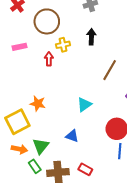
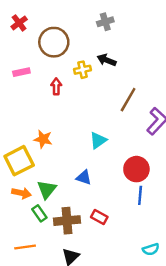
black arrow: (91, 37) -> (107, 60), turned -70
yellow cross: (63, 45) -> (83, 70), moved

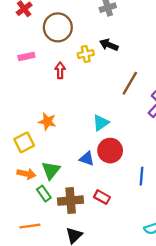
yellow square: (19, 161) -> (24, 142), size x0.7
red circle: (136, 169) -> (110, 151), moved

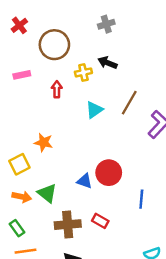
cyan triangle: (101, 123) -> (94, 110), moved
green triangle: (51, 170) -> (47, 193), turned -30
green rectangle: (44, 194) -> (17, 228), moved

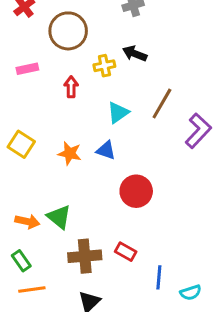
orange star: (44, 142) -> (70, 153), moved
yellow square: (19, 164) -> (21, 144), moved, turned -30
blue triangle: (85, 181) -> (106, 150), moved
blue line: (141, 199) -> (159, 277), moved

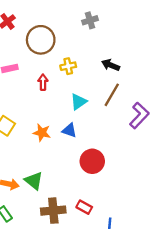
black arrow: (135, 54) -> (111, 65), moved

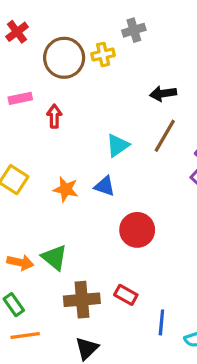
black arrow: (111, 65) -> (163, 94), turned -30
yellow cross: (68, 66) -> (103, 55), moved
red arrow: (43, 82) -> (54, 116), moved

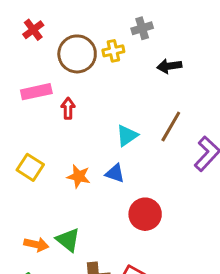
black arrow: (163, 94) -> (169, 66), moved
pink rectangle: (20, 98) -> (36, 92), size x1.4

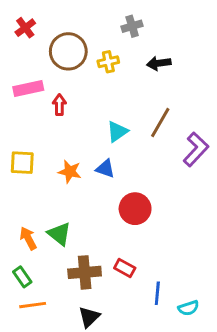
yellow cross: (113, 51) -> (108, 62), moved
yellow square: (30, 167) -> (22, 163), turned -30
orange arrow: (36, 244) -> (28, 238), turned -130

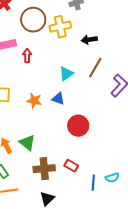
yellow cross: (108, 62) -> (60, 27), size x1.5
black arrow: (159, 63) -> (89, 40), moved
cyan semicircle: (188, 308) -> (112, 178), moved

